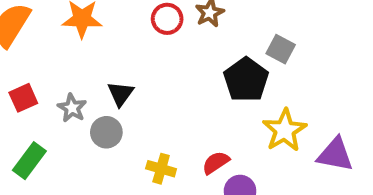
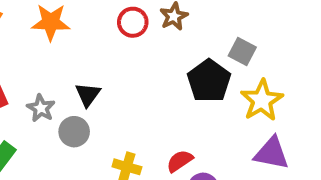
yellow star: (285, 130) -> (262, 100), moved
purple triangle: (335, 155) -> (272, 153), moved

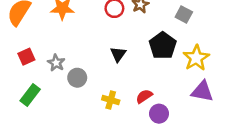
gray square: (242, 52) -> (184, 14), moved
black triangle: (88, 95) -> (118, 54), moved

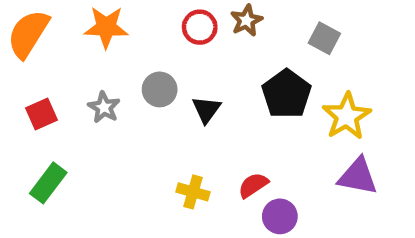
gray star: (56, 63) -> (104, 107), moved
gray circle: (77, 78) -> (160, 89), moved

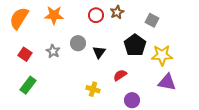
red square: (42, 114) -> (25, 54), turned -32
yellow star: (347, 116) -> (162, 55), turned 30
red semicircle: (253, 185) -> (120, 75), moved

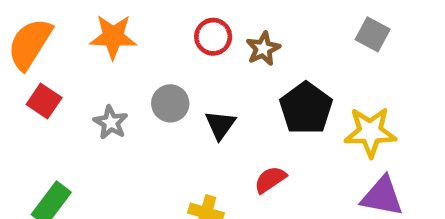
brown star: (117, 12) -> (263, 49), moved
gray square: (152, 20) -> (373, 34), moved
red square: (25, 54) -> (44, 101), moved

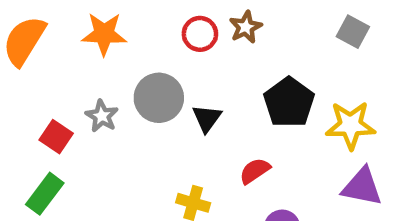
brown star: (263, 49) -> (246, 27), moved
red square: (44, 101) -> (56, 137), moved
gray circle: (170, 103) -> (159, 98), size x1.4

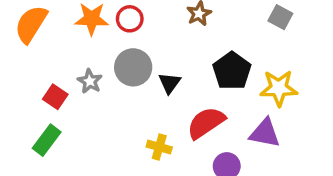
red circle: (200, 34) -> (130, 19), moved
red semicircle: (255, 171) -> (206, 123), size x1.6
purple triangle: (362, 187) -> (265, 133), moved

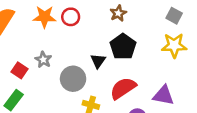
gray circle: (133, 67) -> (73, 79), moved
black pentagon: (232, 71) -> (123, 47), moved
yellow star: (279, 88) -> (174, 45), moved

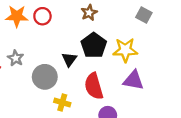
yellow star: (174, 45) -> (125, 50), moved
red semicircle: (123, 88) -> (94, 86), turned -72
purple triangle: (163, 95) -> (133, 80), moved

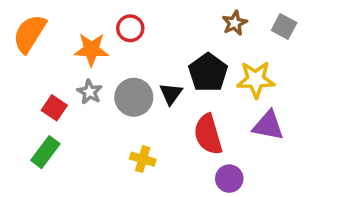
brown star: (89, 13) -> (235, 23), moved
orange star: (17, 16) -> (91, 49), moved
gray circle: (45, 77) -> (134, 97), moved
yellow cross: (62, 102) -> (143, 159), moved

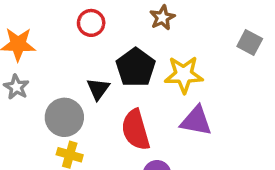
gray square: (284, 27) -> (250, 43), moved
red circle: (130, 28) -> (91, 23), moved
gray circle: (134, 97) -> (64, 117), moved

